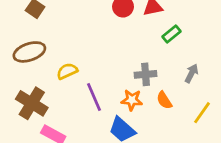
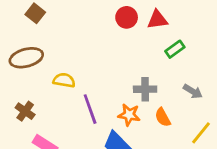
yellow semicircle: (67, 71) -> (64, 80), turned 30
gray arrow: (191, 73) -> (193, 91), turned 90
brown cross: (32, 103) -> (25, 111), size x0.6

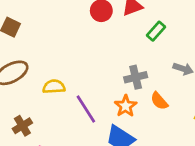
brown cross: (25, 111) -> (22, 126), turned 36
orange star: (129, 115) -> (126, 106), turned -30

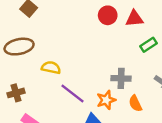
purple line: (86, 109) -> (73, 94), turned -35

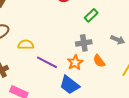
green rectangle: (148, 45) -> (91, 15), moved

